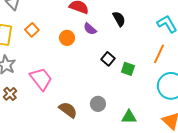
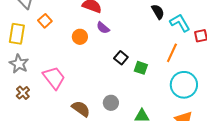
black semicircle: (119, 19) -> (158, 12), moved
orange square: (32, 30) -> (45, 21), moved

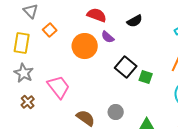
black semicircle: (158, 12) -> (135, 21), moved, turned 91
orange circle: (80, 37) -> (85, 46), size x1.6
black square: (121, 58) -> (126, 67), size x1.5

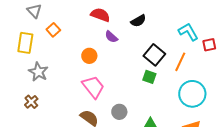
orange circle: (85, 46) -> (89, 56), moved, size x0.6
black square: (126, 67) -> (154, 55), moved
gray star: (24, 73) -> (38, 72), moved
pink trapezoid: (59, 87) -> (93, 87), moved

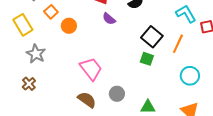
yellow rectangle: (25, 43) -> (23, 25), turned -40
orange circle: (89, 56) -> (69, 26), moved
cyan circle: (192, 94) -> (190, 76), size x0.7

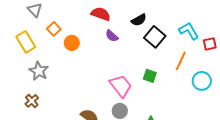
black square: (152, 37) -> (155, 37), moved
pink trapezoid: (91, 69) -> (121, 86), moved
cyan circle: (190, 76) -> (202, 81), moved

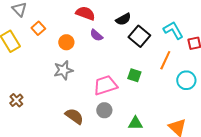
orange circle: (72, 43) -> (66, 42), moved
gray star: (39, 71) -> (63, 70), moved, turned 30
pink trapezoid: (121, 86) -> (105, 85), turned -70

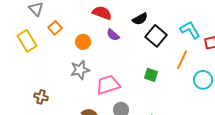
pink trapezoid: (105, 85) -> (108, 85), moved
brown cross: (16, 100) -> (41, 97), moved, turned -32

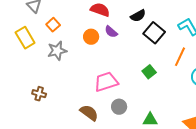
orange circle: (83, 42) -> (91, 37), moved
gray star: (80, 70) -> (57, 51), moved
green square: (151, 75) -> (149, 72), turned 32

